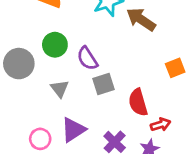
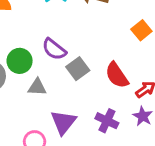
green circle: (55, 45) -> (20, 61), moved
gray triangle: (60, 89) -> (37, 87), turned -30

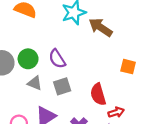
orange square: (141, 30) -> (128, 67), turned 35
gray square: (78, 69) -> (62, 86), moved

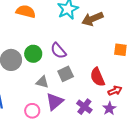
brown arrow: (101, 27) -> (92, 19), turned -50
gray triangle: (35, 83) -> (42, 82), moved

